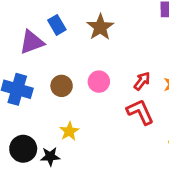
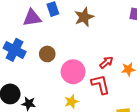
pink circle: (99, 82) -> (73, 72), moved, size x1.5
yellow star: (69, 131) -> (71, 102), moved

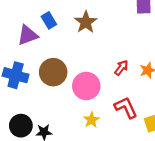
brown circle: (47, 54) -> (53, 72), size x1.5
red L-shape: (101, 84) -> (126, 108), moved

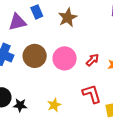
pink circle: (86, 86) -> (65, 58), moved
yellow star: (91, 120) -> (54, 105), moved

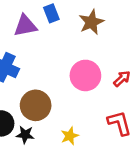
brown circle: (35, 56) -> (36, 105), moved

